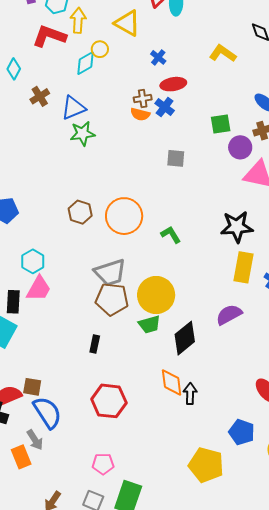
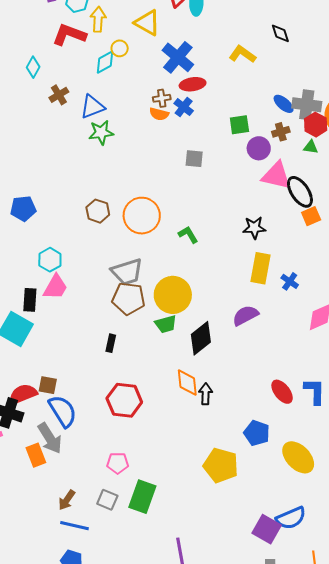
blue cross: (158, 57) -> (178, 57), size x2.0
black star: (237, 227) -> (254, 228), size x0.7
gray arrow: (35, 440) -> (50, 438), size x1.5

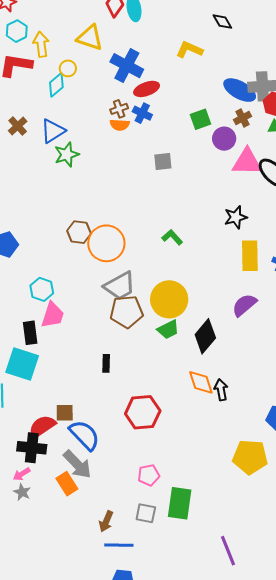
blue ellipse: (284, 104) -> (240, 90), size x1.5
orange circle: (142, 216) -> (106, 243), moved
black rectangle: (111, 343) -> (106, 363), moved

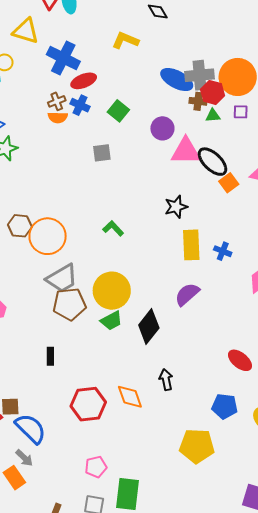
brown cross: (242, 118) -> (198, 101), moved, turned 36
green square: (201, 119) -> (118, 111), moved, turned -30
orange diamond: (201, 382) -> (130, 397), moved
gray arrow: (77, 464) -> (24, 458), size x0.6

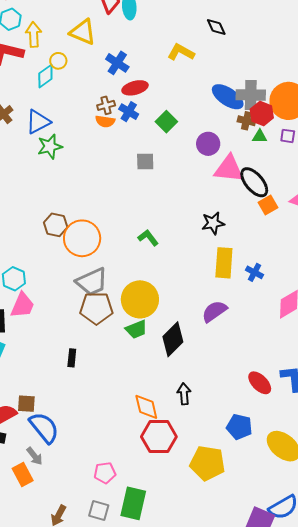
blue cross: (63, 58) -> (117, 63), size x0.7
red hexagon: (88, 404) -> (159, 437), moved

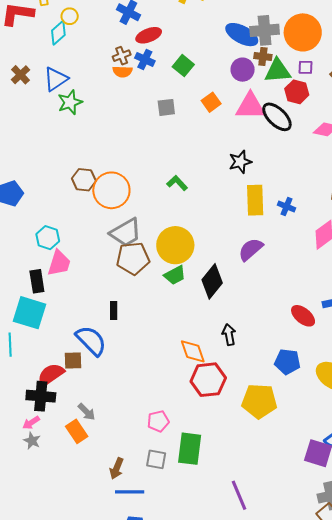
red hexagon: (262, 114) -> (297, 92), moved
green triangle: (260, 136) -> (278, 71), size x1.8
purple circle: (208, 144) -> (243, 70), moved
orange square: (268, 205) -> (211, 102), moved
blue semicircle: (44, 428) -> (91, 341), moved

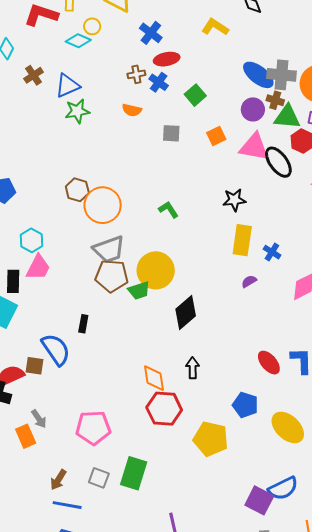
cyan diamond: (58, 33) -> (78, 41), turned 55
orange semicircle: (122, 72) -> (132, 110), moved
purple semicircle: (251, 249) -> (249, 281), moved, size x0.6
green trapezoid: (175, 275) -> (139, 290), moved
pink pentagon: (158, 421) -> (93, 428), moved, size x1.6

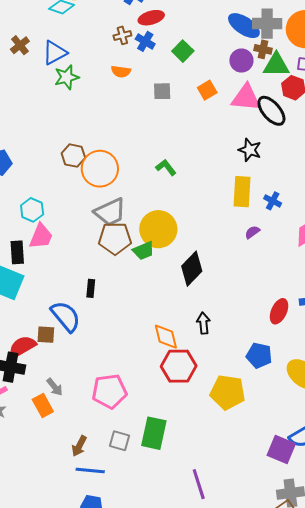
black star: (234, 200) -> (250, 150), moved, turned 30
red ellipse: (269, 363) -> (279, 311), turned 70

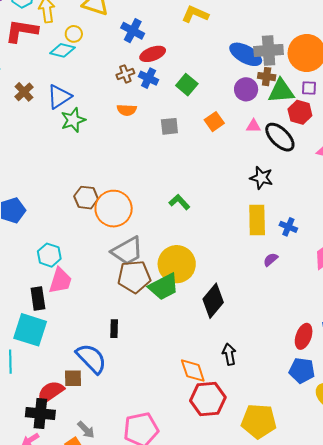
pink triangle: (246, 98) -> (253, 126), size x0.5
green trapezoid: (143, 251) -> (164, 287), size x1.4
blue pentagon: (259, 356) -> (302, 370), moved

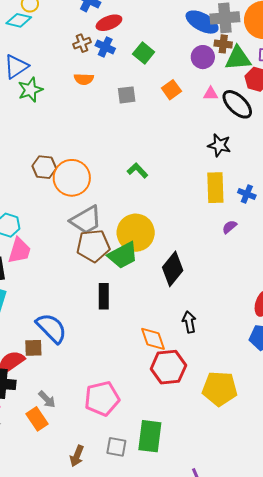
black rectangle: (114, 329) -> (104, 296), moved, size x1.4

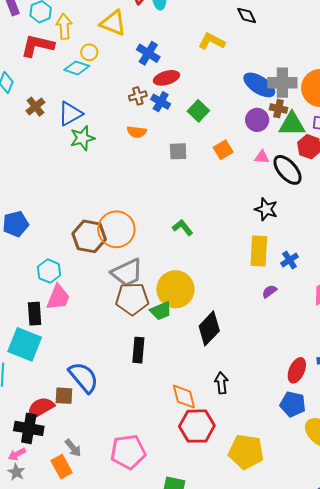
brown hexagon: (44, 167) -> (89, 236), moved, size x1.4
blue cross: (247, 194) -> (289, 260), turned 30
green trapezoid: (123, 255) -> (161, 311), size x0.7

